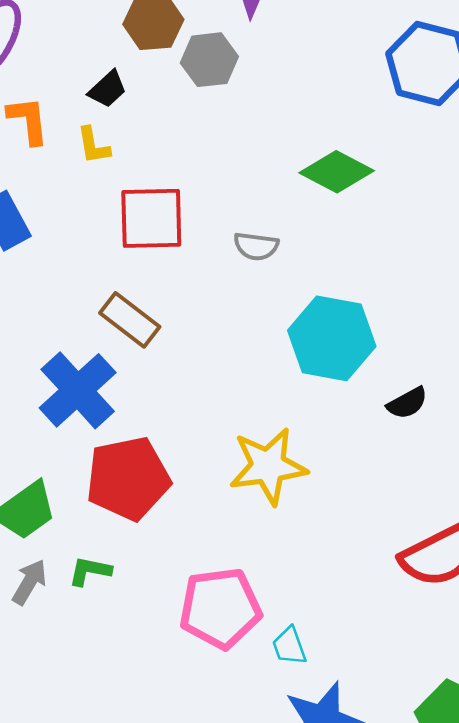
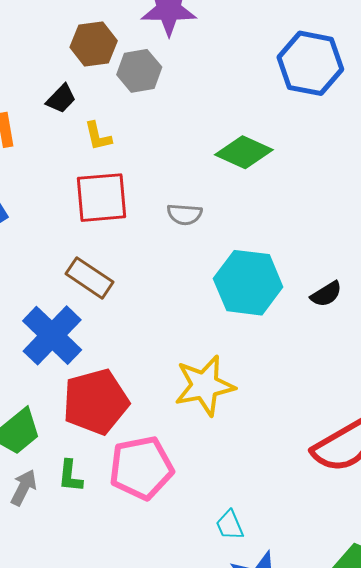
yellow L-shape: (93, 145) -> (98, 136), moved
black semicircle: (407, 403) -> (326, 294), moved
green L-shape: (90, 571) -> (70, 476), turned -92
pink pentagon: (220, 608) -> (141, 468), moved

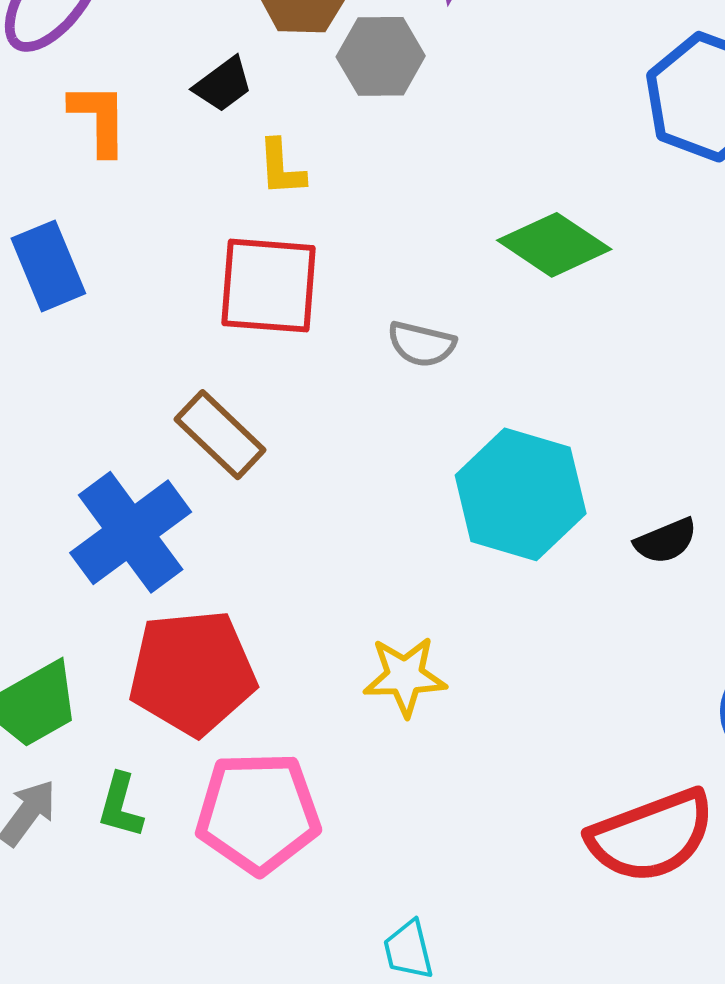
yellow star: (205, 386) -> (405, 676), size x0.7

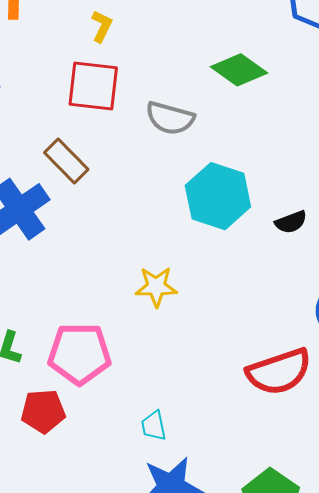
yellow L-shape: (281, 168) -> (102, 26), turned -152
gray semicircle: (422, 344) -> (170, 118), size x1.4
red pentagon: (192, 673) -> (43, 411), moved, size x0.7

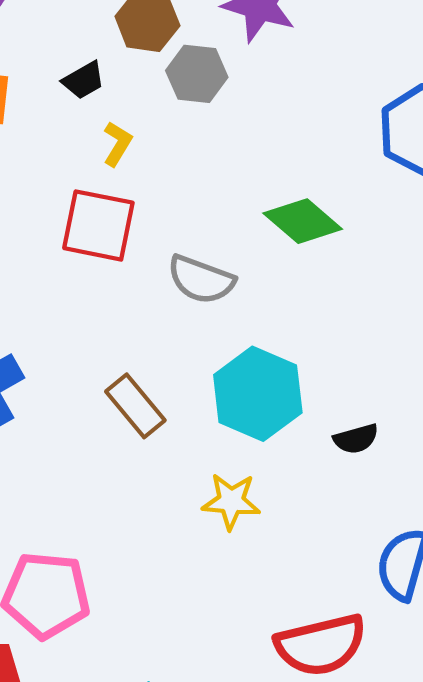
brown rectangle: (66, 161) -> (135, 406), moved
yellow star: (156, 287) -> (231, 501), moved

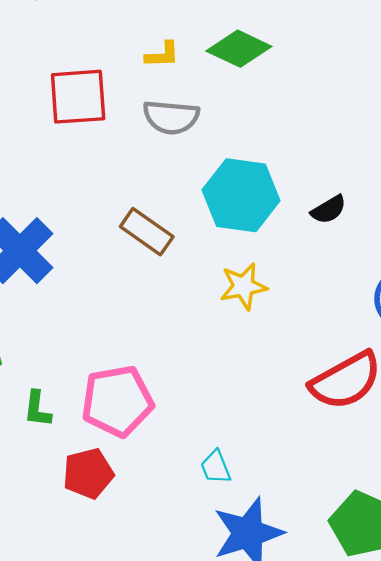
yellow L-shape: (117, 144) -> (162, 55), moved, turned 72

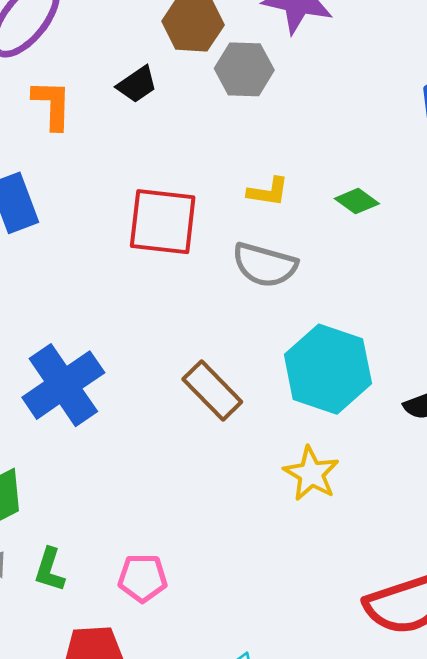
green diamond: (239, 49) -> (357, 201), size x0.6
yellow star: (243, 286) -> (311, 474), turned 30
pink pentagon: (117, 401) -> (143, 578), size x0.6

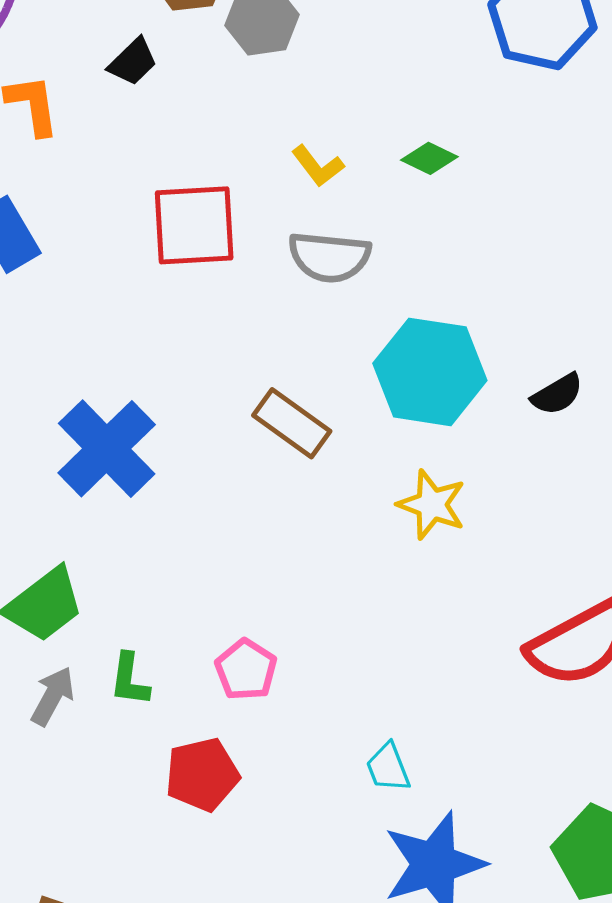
yellow L-shape: (268, 192) -> (318, 166), turned 54
pink pentagon: (143, 578) -> (246, 670), turned -30

